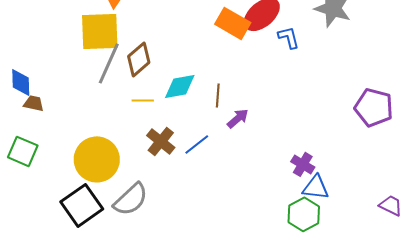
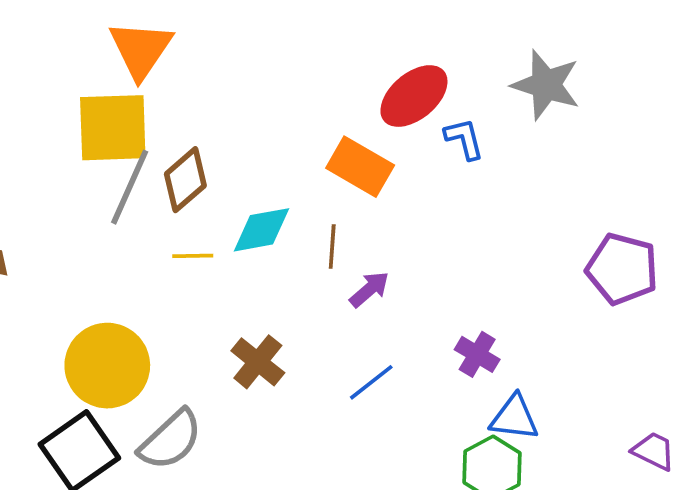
orange rectangle: (233, 23) -> (360, 167), moved
brown cross: (161, 141) -> (258, 362), moved
blue line: (197, 144) -> (371, 382), moved
purple cross: (303, 164) -> (477, 354), moved

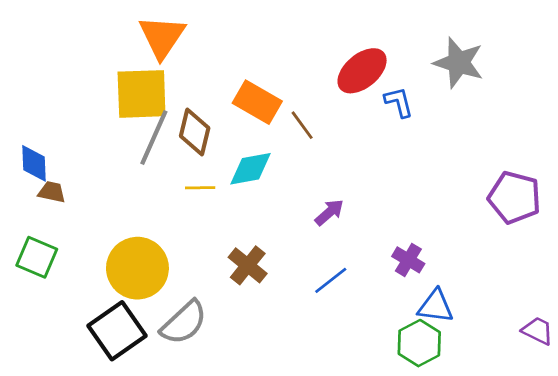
orange rectangle: (360, 167) -> (257, 102), moved
brown diamond: (185, 180) -> (195, 132), turned -36
brown line: (332, 247) -> (302, 125), moved, turned -40

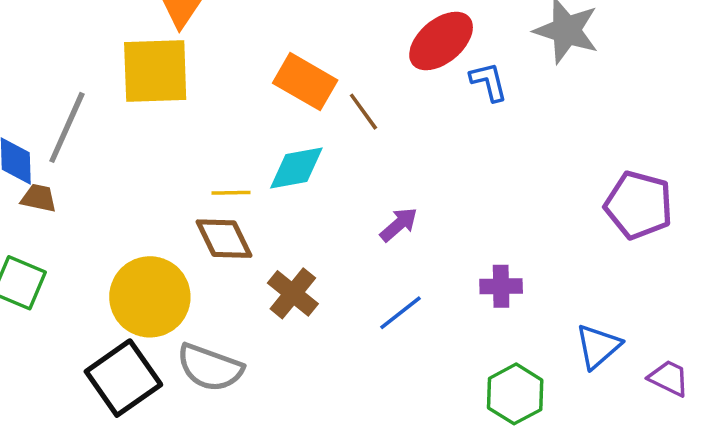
brown diamond: (195, 132) -> (224, 239), moved, turned -39
gray line: (154, 137) -> (67, 127), moved
purple cross: (408, 260) -> (501, 286), turned -32
blue triangle: (436, 306) -> (598, 346), moved, turned -48
gray semicircle: (184, 323) -> (210, 367), turned 63

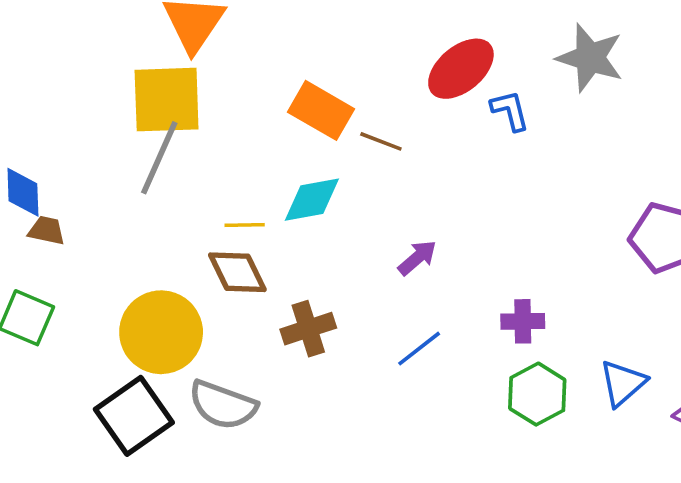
brown line: (363, 112) -> (381, 141), turned -33
gray line: (67, 127) -> (159, 158), moved
brown cross: (293, 293) -> (308, 329), turned 33
green hexagon: (515, 394) -> (537, 394), moved

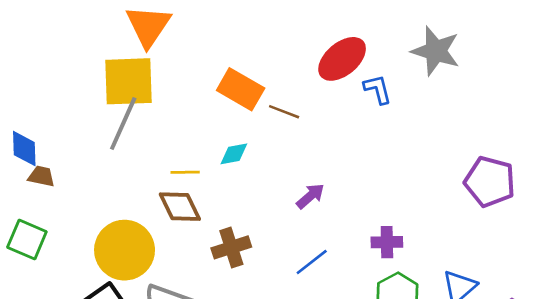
cyan diamond: (312, 200) -> (234, 154), size x0.7

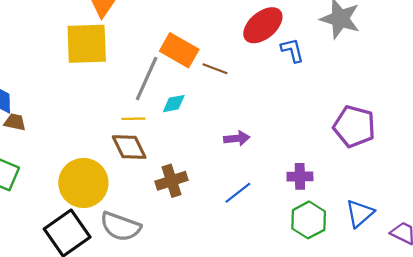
gray line: (123, 124) -> (147, 79), moved
purple pentagon: (490, 182) -> (354, 126), moved
purple arrow: (310, 196) -> (237, 138), turned 35

